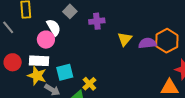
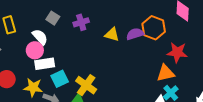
yellow triangle: (125, 39) -> (112, 34), turned -42
white rectangle: (39, 61) -> (45, 64), moved
yellow cross: (89, 84) -> (86, 85), size x1.5

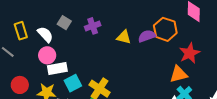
white semicircle: (40, 37) -> (45, 34), moved
red star: (177, 52) -> (190, 53), turned -30

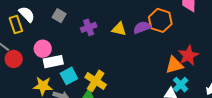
purple cross: (93, 26) -> (89, 27), moved
white semicircle: (45, 34) -> (27, 14), moved
red star: (190, 53) -> (188, 55), moved
red circle: (20, 85) -> (14, 59), moved

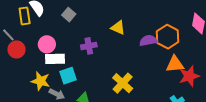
purple cross: (89, 27) -> (89, 46), moved
yellow triangle: (119, 29) -> (118, 28), moved
orange triangle: (174, 65) -> (175, 64), moved
yellow cross: (96, 81) -> (123, 83), moved

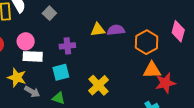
yellow triangle: (118, 28) -> (98, 30), turned -35
purple semicircle: (148, 41) -> (116, 30), moved
cyan square: (68, 76) -> (61, 72), moved

